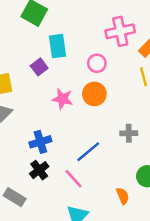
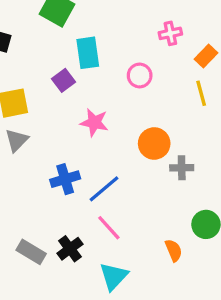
pink cross: (120, 31) -> (170, 33), size x0.6
orange circle: (94, 94) -> (154, 143), moved
blue line: (88, 152) -> (104, 189), moved
black cross: (39, 170) -> (70, 249), moved

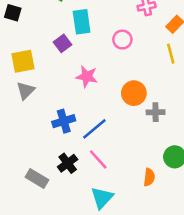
black cross: (70, 249) -> (68, 163), moved
orange semicircle: (174, 250) -> (149, 177), turned 30

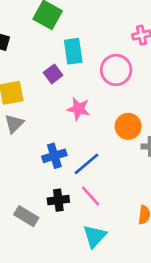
pink circle: (122, 40) -> (116, 70), size x1.5
black cross: (68, 163) -> (58, 200), turned 30

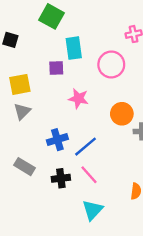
purple square: (53, 74) -> (56, 68), turned 35
gray rectangle: (26, 216) -> (25, 167), moved

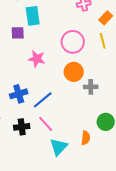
pink circle: (111, 65) -> (73, 42), moved
cyan triangle: (93, 210) -> (59, 147), moved

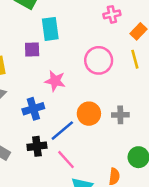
orange circle: (74, 72) -> (89, 114), moved
blue cross: (19, 94) -> (33, 109), moved
black cross: (22, 127) -> (37, 146), moved

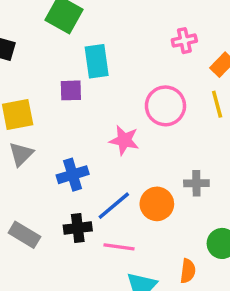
pink star: (55, 81) -> (124, 140), moved
orange circle: (89, 114) -> (157, 204), moved
pink line: (66, 160) -> (119, 247), turned -40

